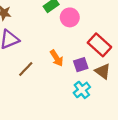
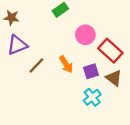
pink circle: (70, 17) -> (85, 35), moved
brown line: (26, 69) -> (36, 65), moved

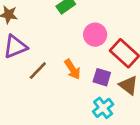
purple square: (91, 71) -> (102, 77), turned 35

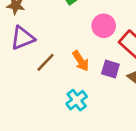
cyan cross: (103, 108) -> (77, 100), moved

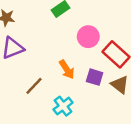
brown line: (46, 62) -> (34, 86), moved

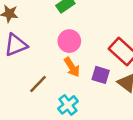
pink circle: (88, 37) -> (69, 41), moved

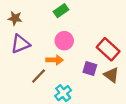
orange arrow: (72, 67) -> (55, 60), moved, turned -56

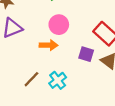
brown line: (39, 76) -> (31, 79), moved

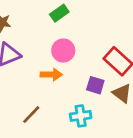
cyan cross: (58, 80) -> (81, 116), moved, turned 30

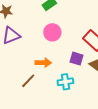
orange arrow: (51, 75) -> (43, 63), moved

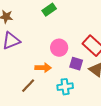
pink circle: (52, 32) -> (59, 48), moved

